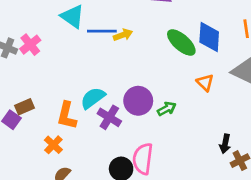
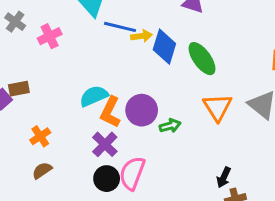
blue diamond: (209, 37) -> (164, 47), moved
pink cross: (30, 45) -> (50, 36), moved
orange triangle: (205, 83) -> (217, 107), size x1.5
orange L-shape: (67, 116) -> (110, 112), moved
purple cross: (109, 117) -> (105, 144), moved

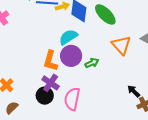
cyan semicircle: (94, 96) -> (68, 37), moved
black arrow: (224, 177) -> (134, 91), turned 120
black circle: (107, 179) -> (45, 96), moved

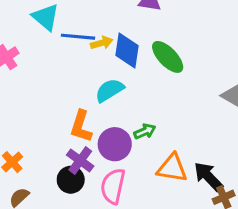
orange triangle: (121, 45) -> (172, 168), moved, turned -40
purple circle: (71, 56) -> (115, 144), moved
black arrow: (134, 91) -> (208, 177), size x1.5

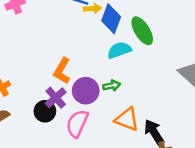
cyan semicircle: (109, 90) -> (119, 50), moved

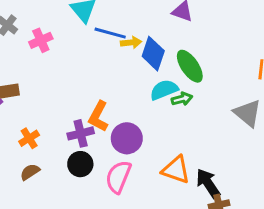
green arrow: (112, 86) -> (182, 99), moved
purple cross: (56, 98) -> (81, 133), moved, turned 30

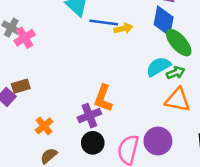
pink cross: (41, 40) -> (25, 38), moved
blue diamond: (153, 54) -> (164, 21), moved
purple circle: (127, 138) -> (158, 141), moved
orange triangle: (176, 170) -> (178, 100), moved

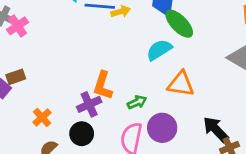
green arrow: (176, 73) -> (137, 102), moved
black circle: (93, 143) -> (82, 134), moved

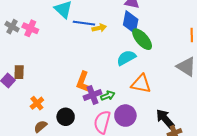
pink cross: (17, 26) -> (30, 28), moved, turned -35
brown rectangle: (16, 77) -> (19, 72), turned -72
purple cross: (89, 104) -> (93, 95), moved

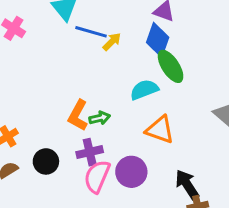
yellow arrow: (99, 28) -> (112, 42), turned -40
purple cross: (93, 95) -> (90, 152), moved
green arrow: (108, 96) -> (100, 118), moved

